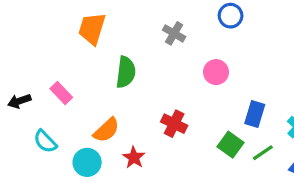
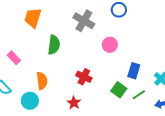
gray cross: (174, 33) -> (84, 21), size x1.5
orange semicircle: (106, 130) -> (42, 81), turned -54
red star: (134, 158) -> (74, 103), moved

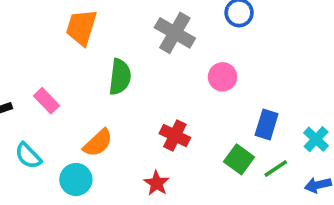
orange semicircle: (42, 81) -> (98, 143), turned 54

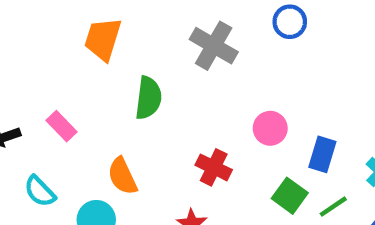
pink circle: (223, 77) -> (270, 128), moved
orange semicircle: (98, 143) -> (122, 176), turned 108

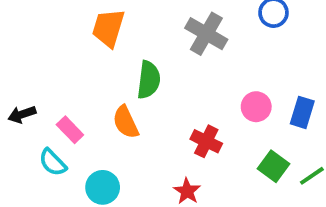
pink rectangle: (61, 126) -> (70, 130), moved
blue rectangle: (322, 154) -> (302, 112), moved
orange semicircle: (122, 176) -> (126, 122), moved

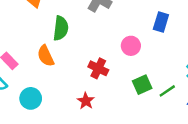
blue rectangle: (302, 112) -> (161, 22), moved
green square: (273, 166) -> (142, 85), turned 30

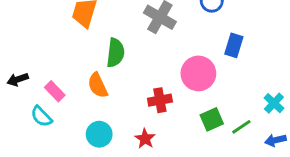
pink circle: (131, 46) -> (198, 73), size x1.5
red cross: (98, 68) -> (160, 100), turned -36
cyan circle: (31, 98) -> (99, 134), moved

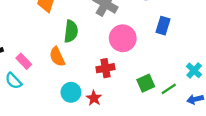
pink circle: (198, 73) -> (123, 38), moved
cyan circle: (99, 134) -> (71, 92), moved

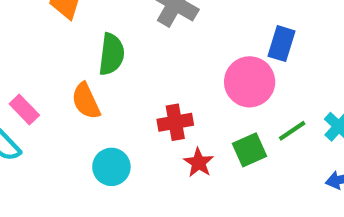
pink circle: (123, 38) -> (250, 82), moved
green line: (169, 89) -> (292, 131), moved
red star: (94, 98) -> (199, 163), moved

